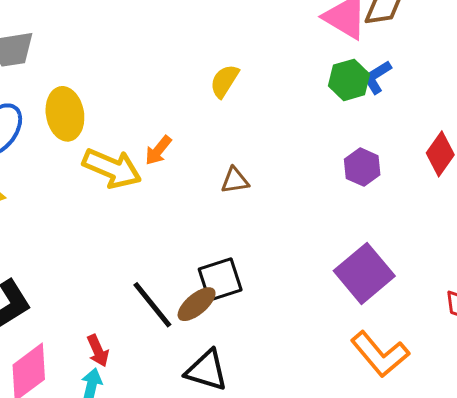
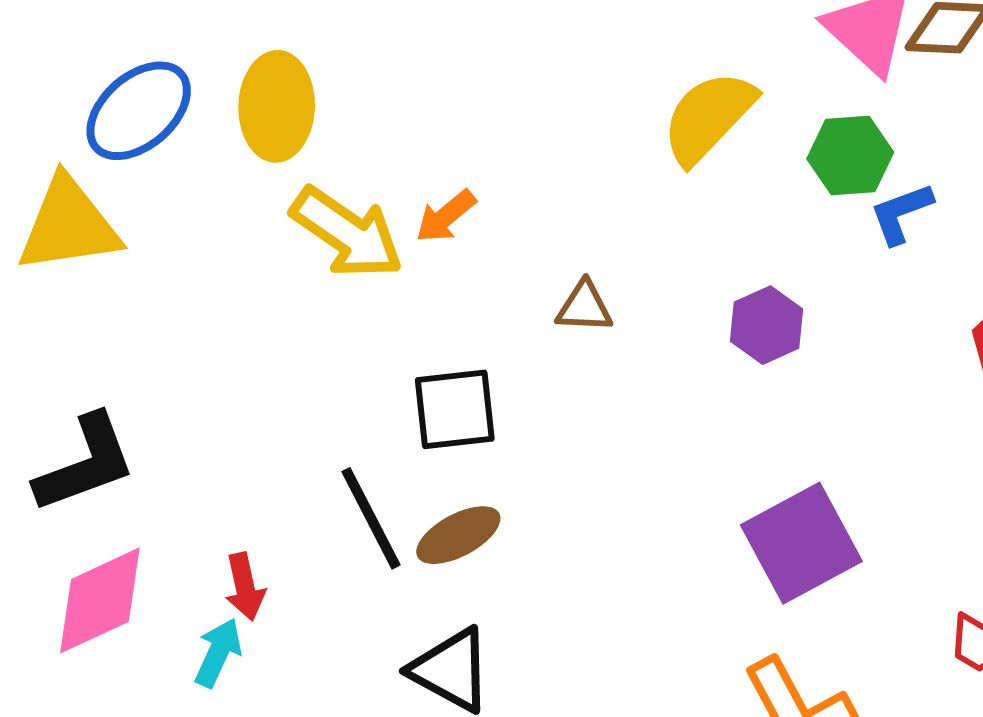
blue L-shape: (377, 77) -> (901, 213), moved
yellow semicircle: (224, 81) -> (708, 117), moved, size x1.5
purple hexagon: (362, 167) -> (767, 325), moved
black square: (220, 280) -> (455, 409), moved

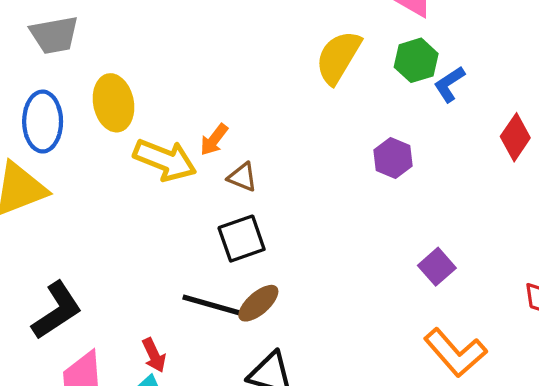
blue ellipse: (139, 111) -> (43, 122), turned -36
brown triangle: (584, 307) -> (242, 177), moved, turned 32
black line: (371, 518) -> (211, 305), turned -34
purple square: (801, 543) -> (437, 267), size x0.6

